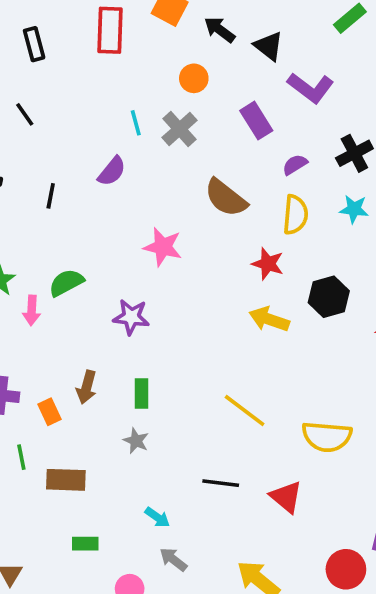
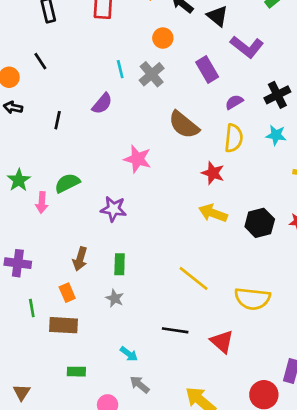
black hexagon: (329, 297) -> (260, 223), moved
orange rectangle: (50, 412) -> (67, 293), moved

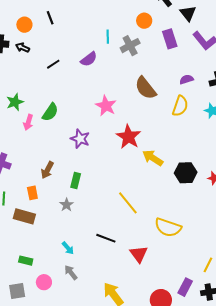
purple rectangle: (207, 70) -> (170, 39), moved
black line: (58, 120) -> (53, 64), turned 32
red star: (213, 173) -> (128, 137), moved, size x1.4
green semicircle: (67, 183) -> (50, 112), turned 138
green rectangle: (76, 372) -> (26, 261), moved

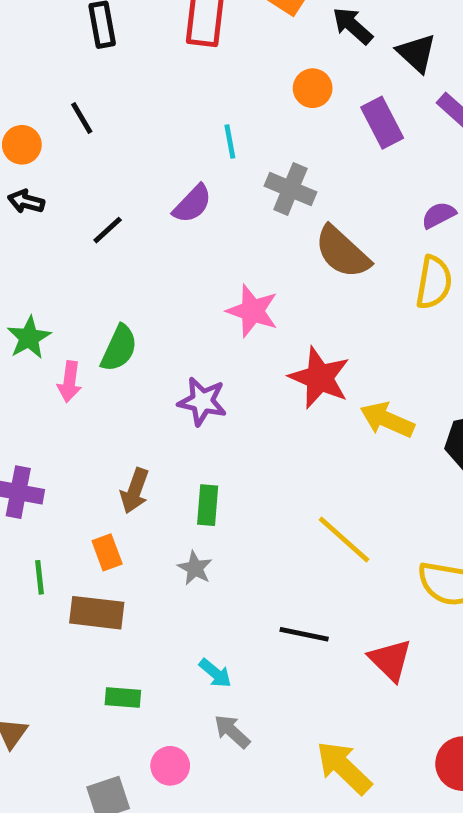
gray cross: (130, 46) -> (290, 189), moved, turned -30
green rectangle: (26, 261) -> (123, 697), moved

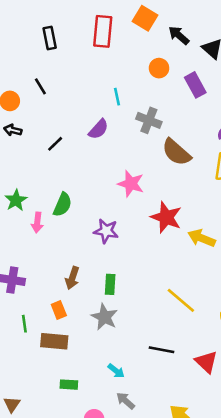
gray star: (195, 568) -> (104, 317), size x1.5

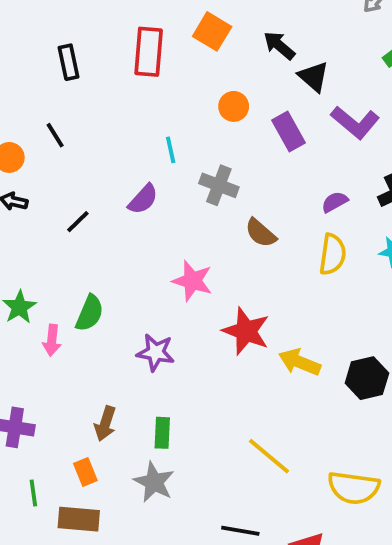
black arrow: (179, 35) -> (279, 46), moved
brown semicircle: (176, 152) -> (261, 233), size x0.7

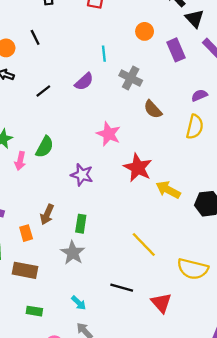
orange rectangle: (85, 472) -> (26, 233), moved

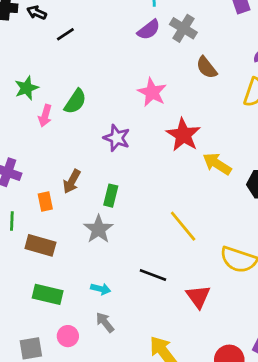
purple semicircle: (84, 82) -> (149, 30), moved
black line: (43, 91) -> (65, 34), moved
cyan arrow: (79, 303) -> (101, 289), turned -35
green rectangle: (34, 311) -> (48, 294), size x1.5

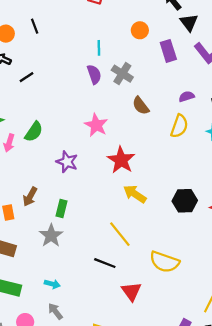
purple semicircle: (149, 30) -> (94, 74), turned -72
yellow arrow: (217, 164) -> (135, 194), moved
black line: (153, 275) -> (105, 263), moved

